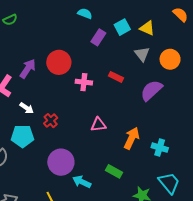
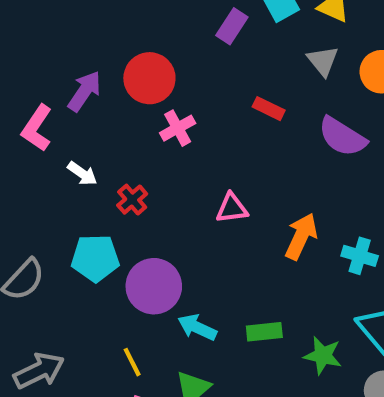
pink cross: (84, 82) -> (178, 128), moved, turned -35
purple semicircle: (151, 90) -> (342, 137), turned -105
cyan pentagon: (23, 136) -> (95, 258), moved
green rectangle: (114, 171) -> (264, 332), moved, turned -35

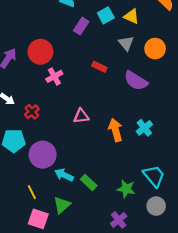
orange arrow: (301, 236) -> (115, 130), turned -40
cyan cross: (360, 256) -> (144, 128), moved, turned 35
green rectangle: (264, 332) -> (89, 182), moved, turned 49

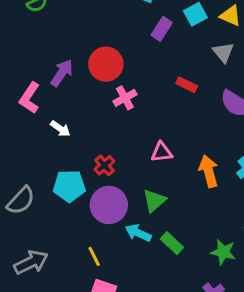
red cross: (32, 112) -> (104, 165), moved
green triangle: (62, 205) -> (154, 201), moved

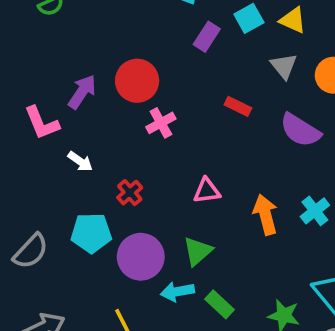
pink L-shape: (30, 98) -> (42, 123), turned -56
red cross: (104, 165) -> (130, 193), moved
cyan arrow: (138, 233) -> (177, 292), turned -35

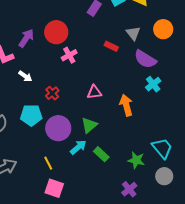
gray triangle: (284, 66) -> (133, 33), moved
cyan cross: (315, 211) -> (153, 84), moved
cyan arrow: (177, 292) -> (78, 147), turned 150

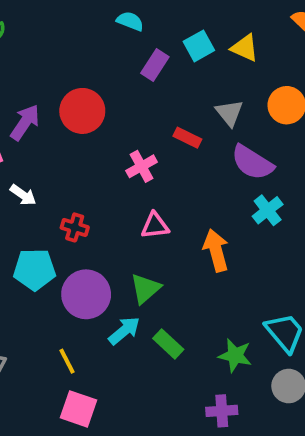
pink cross: (69, 55) -> (142, 166), moved
red cross: (52, 93) -> (75, 227), turned -32
purple cross: (129, 189) -> (222, 411), turned 35

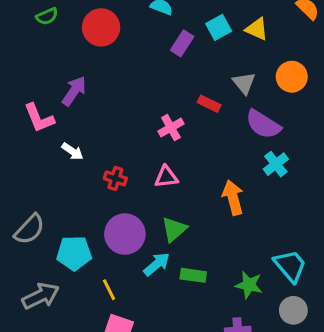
red circle: (82, 111) -> (101, 27), moved
pink triangle: (155, 226) -> (166, 177), moved
cyan pentagon: (35, 269) -> (74, 253), moved
green rectangle: (168, 344) -> (193, 275), turned -35

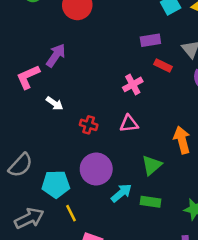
purple rectangle: (182, 43) -> (150, 40), moved, turned 48
pink L-shape: (39, 118) -> (28, 77), turned 88
green triangle: (174, 229) -> (152, 165), moved
yellow line: (109, 290) -> (71, 213), moved

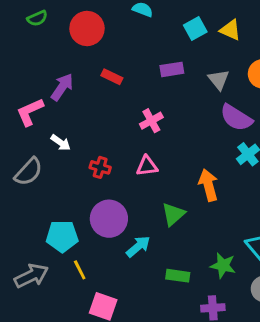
red rectangle: (163, 66) -> (112, 77), moved
gray semicircle: (20, 165) -> (28, 172), moved
green rectangle: (150, 202) -> (178, 276), moved

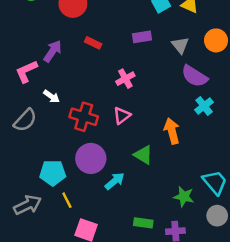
pink triangle: (147, 166) -> (122, 116), turned -30
red cross: (100, 167) -> (84, 117), size x1.6
green triangle: (173, 214) -> (143, 155), turned -48
green rectangle: (178, 276) -> (143, 223), moved

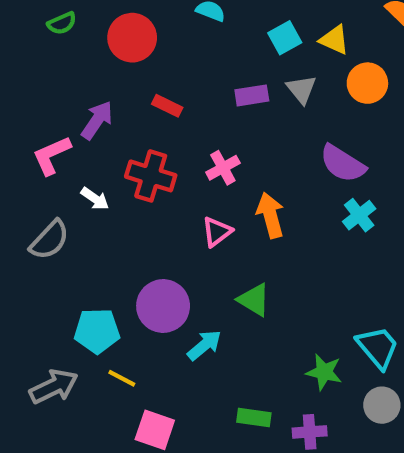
orange circle: (216, 40) -> (367, 83), moved
gray triangle: (180, 45) -> (301, 89), moved
red cross: (84, 117) -> (151, 176), moved
orange arrow: (172, 131) -> (270, 215), moved
yellow line: (67, 200) -> (122, 378), turned -35

